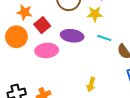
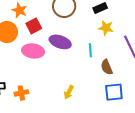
yellow star: (95, 14) -> (106, 28), moved
cyan line: (104, 38) -> (90, 50), turned 56

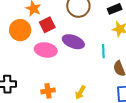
orange cross: (21, 93) -> (48, 91), moved

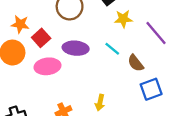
cyan line: (103, 51) -> (112, 49), turned -32

